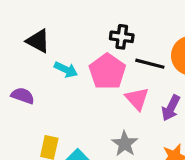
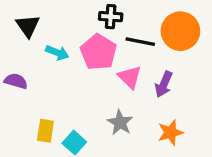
black triangle: (38, 41) -> (28, 26), turned 30

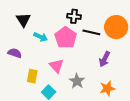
pink triangle: (130, 77) -> (57, 66), moved
yellow rectangle: (45, 131) -> (32, 76), moved

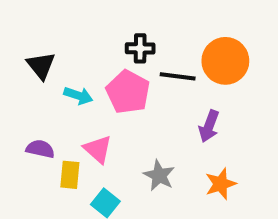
purple semicircle: (15, 53) -> (40, 149), moved
pink triangle: (57, 66) -> (98, 149), moved

